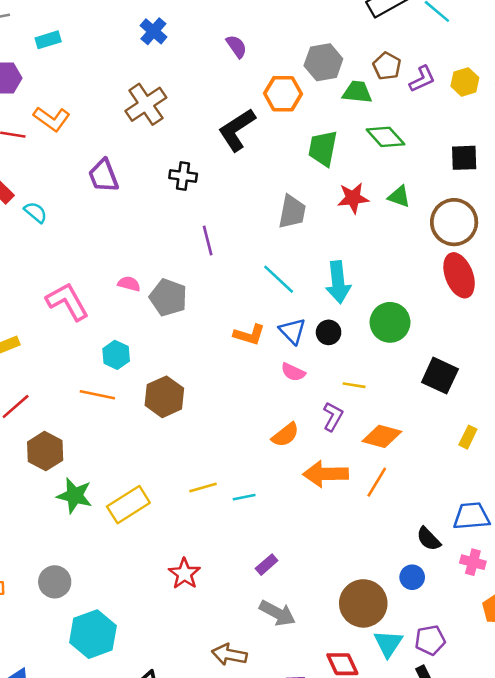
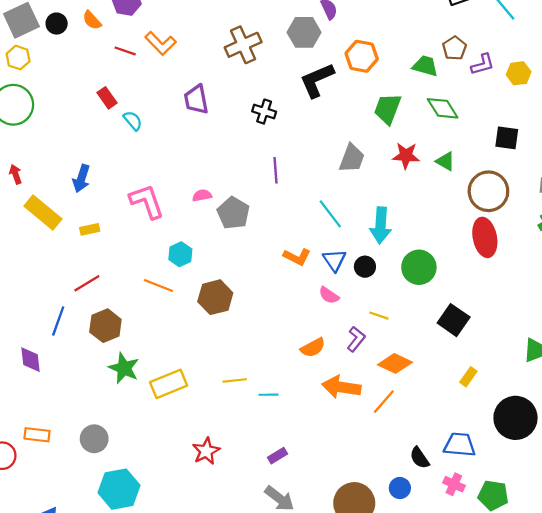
gray hexagon: (323, 62) -> (304, 32), moved
pink semicircle: (129, 284) -> (202, 195), turned -36

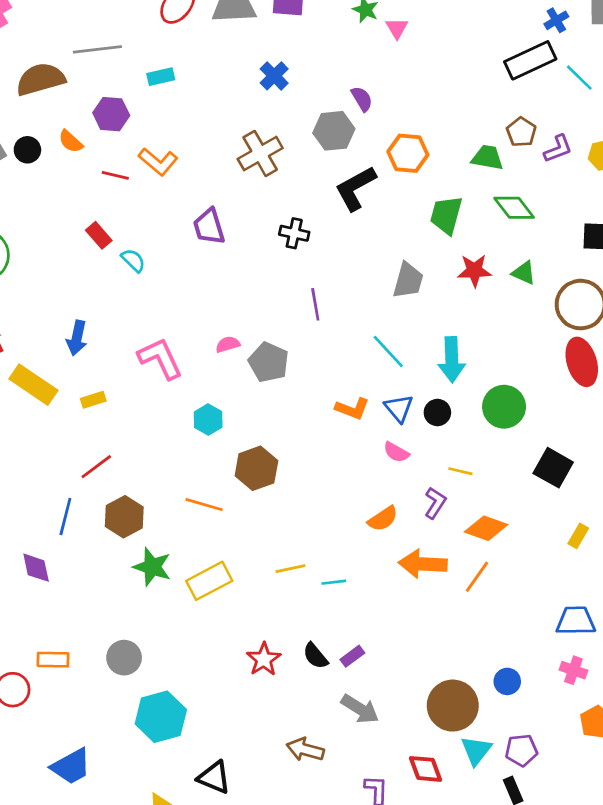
orange line: (158, 286) -> (204, 505), moved
black semicircle: (420, 458) -> (315, 656), moved

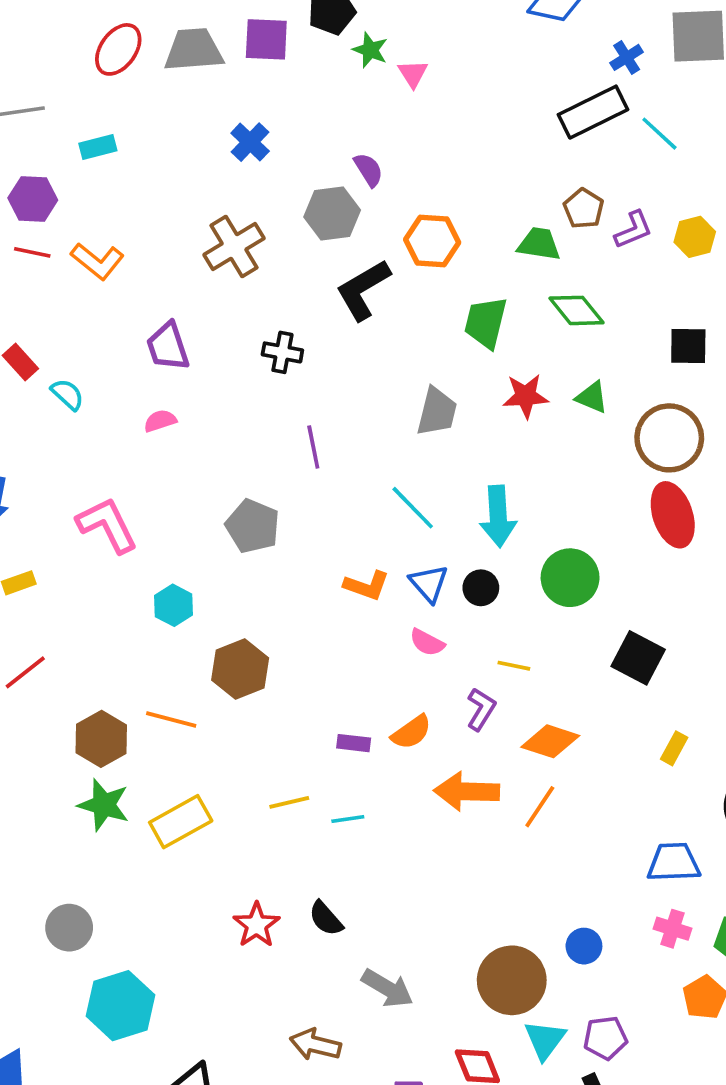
red line: (115, 175) -> (32, 252), moved
pink semicircle: (228, 344) -> (160, 421), moved
brown hexagon: (124, 517) -> (101, 739), moved
purple rectangle: (352, 656) -> (354, 743), moved, turned 45

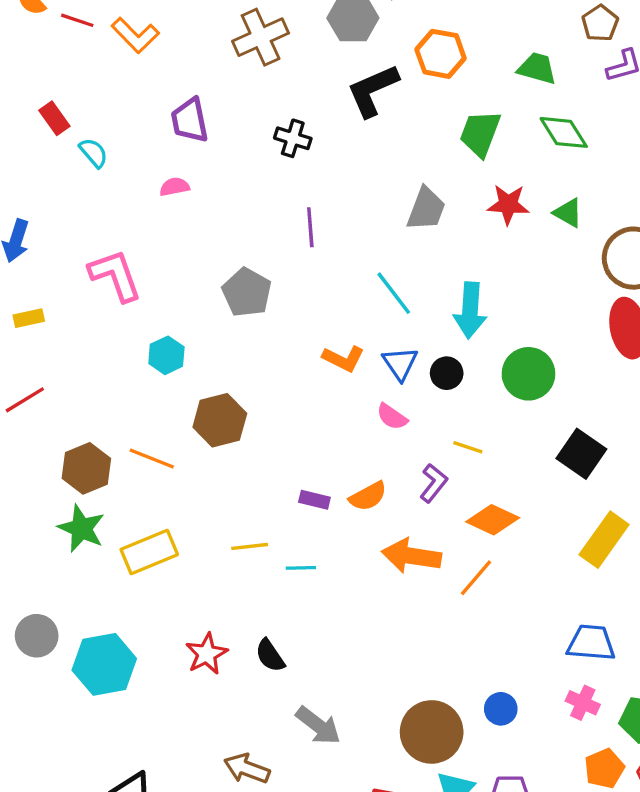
brown pentagon: (584, 209) -> (600, 23), moved
yellow rectangle: (674, 748) -> (604, 540), size x1.8
cyan hexagon: (121, 1006) -> (104, 664), moved

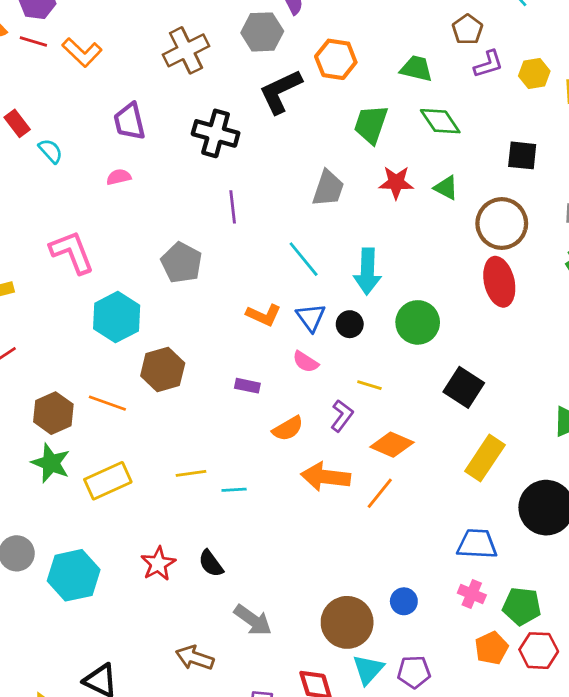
black cross: (293, 138) -> (216, 133), size x1.5
cyan hexagon: (166, 355) -> (117, 317), size x1.6
purple rectangle: (314, 500) -> (247, 386), moved

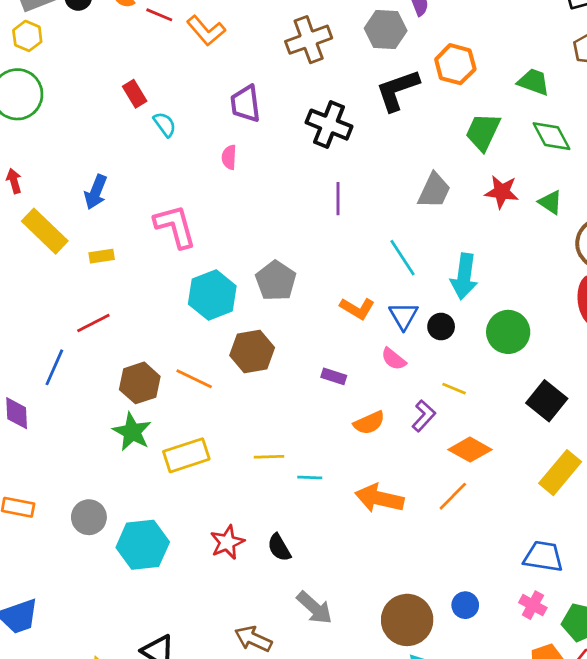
pink semicircle: (119, 177) -> (229, 157), turned -80
gray pentagon: (182, 263) -> (276, 281), moved
orange arrow: (326, 477) -> (379, 498), moved

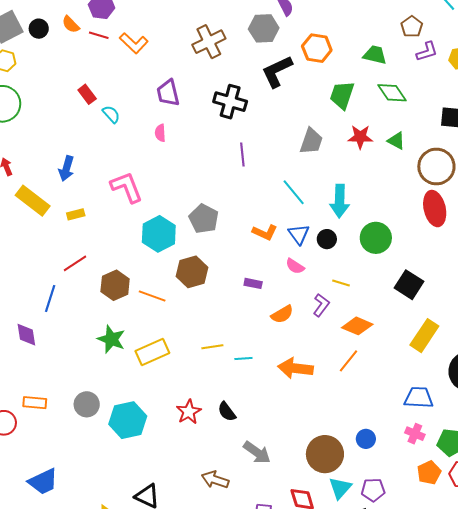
brown hexagon: (140, 383) -> (115, 285), moved

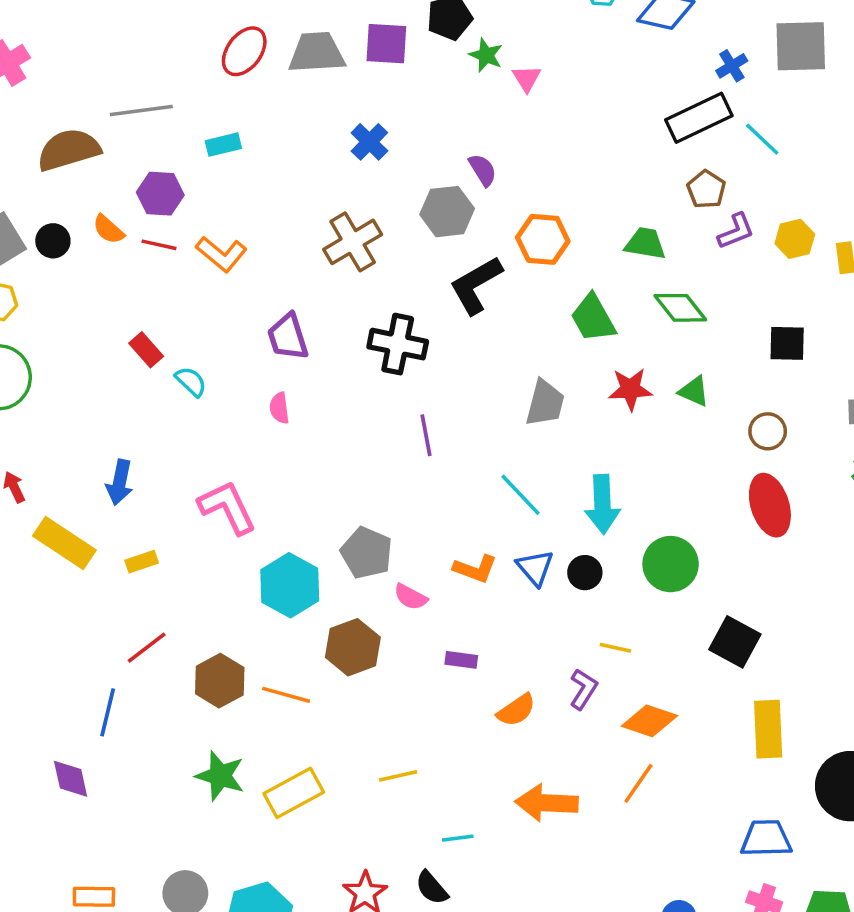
green trapezoid: (342, 95) -> (593, 318), turned -44
brown circle: (436, 167) -> (768, 431), size x0.6
pink semicircle: (295, 266) -> (411, 597), moved
yellow rectangle: (424, 336) -> (768, 729), turned -32
cyan line: (243, 359) -> (458, 838), moved

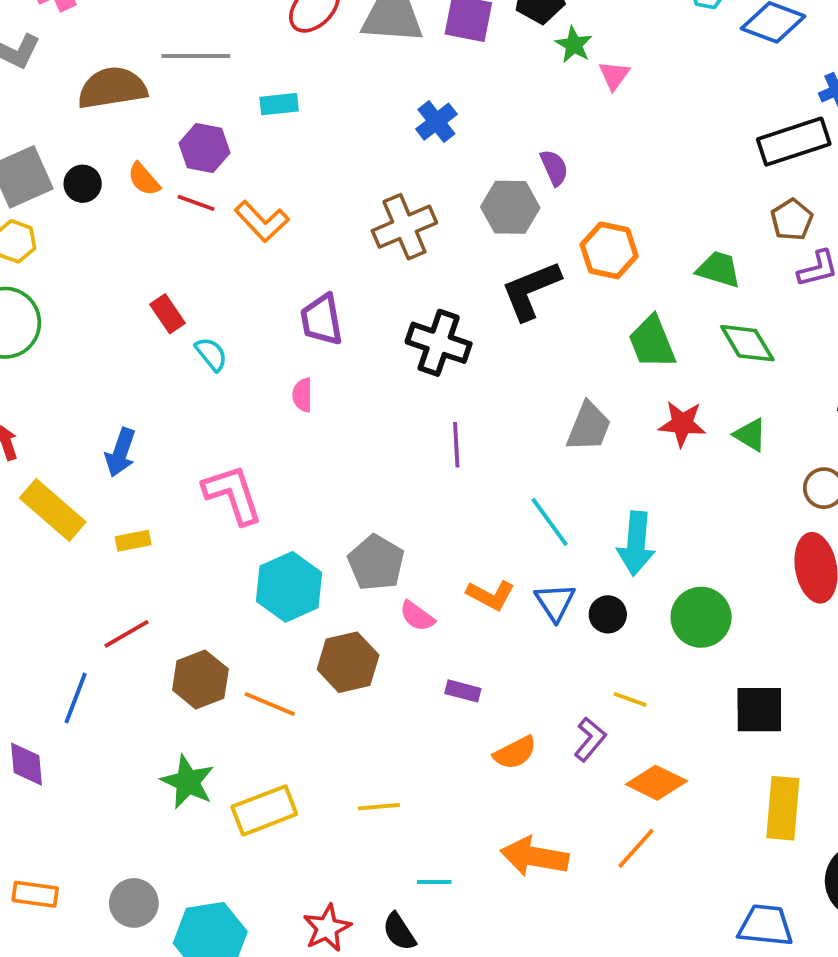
black square: (735, 642) -> (759, 710), turned -36

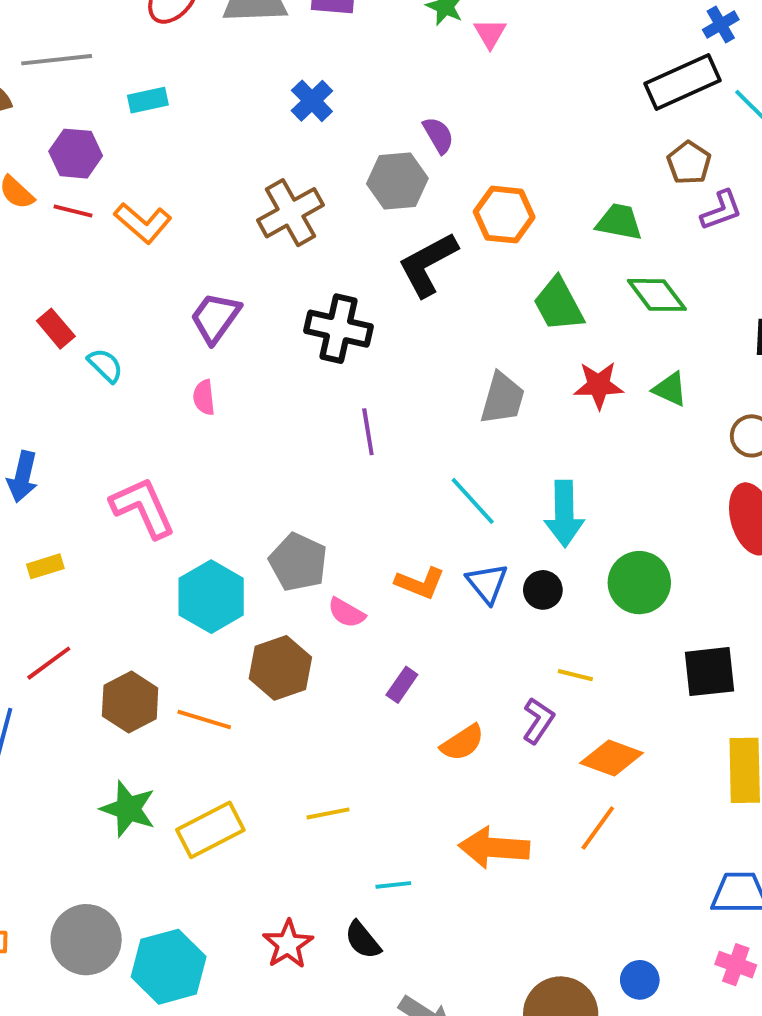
purple trapezoid: (322, 320) -> (215, 318), turned 52
purple rectangle: (463, 691) -> (402, 685), turned -64
gray circle: (134, 903) -> (86, 940), size x1.4

